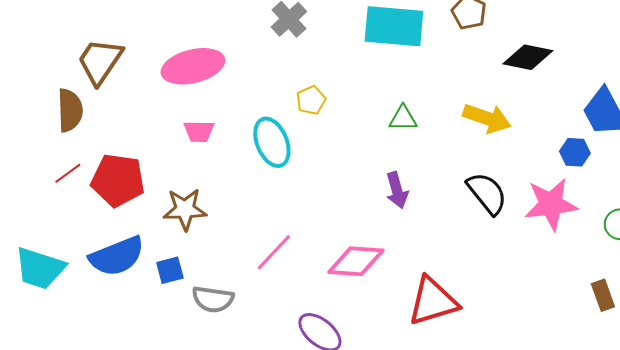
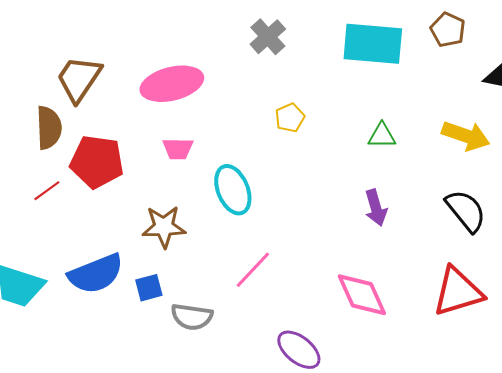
cyan ellipse: (272, 142) -> (233, 190), moved
red pentagon: (118, 180) -> (97, 162), moved
pink diamond: (356, 261) -> (362, 295), moved, turned 62
red triangle: (433, 301) -> (458, 292), moved

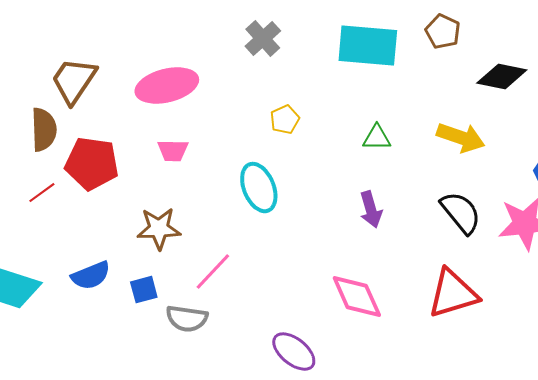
cyan ellipse: (233, 190) -> (259, 188), moved
pink line: (253, 270) -> (213, 272), moved
blue semicircle: (96, 274) -> (91, 276), size x0.7

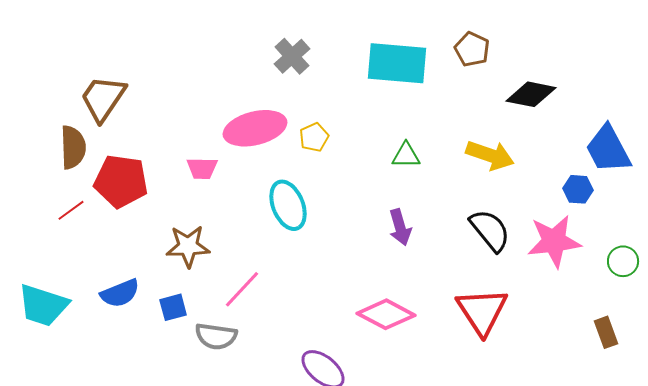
pink ellipse: (167, 86) -> (255, 128), moved
red triangle: (453, 294) -> (482, 311), turned -46
pink diamond: (357, 297) -> (386, 314), turned -38

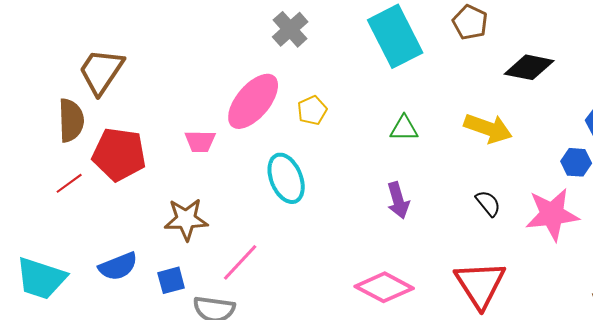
cyan rectangle: (397, 63) -> (395, 36), turned 58
pink ellipse: (255, 128) -> (253, 101), turned -36
black semicircle: (490, 230) -> (488, 203), size x0.6

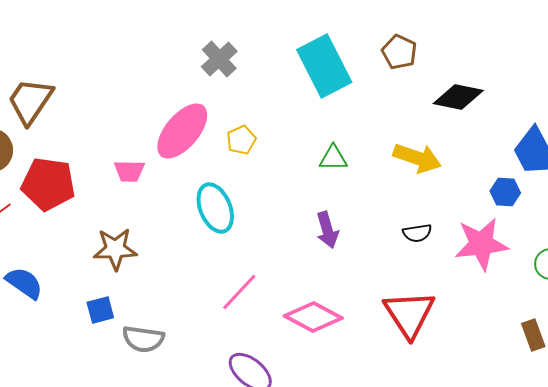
black semicircle: (488, 203) -> (417, 233), turned 120
pink line: (240, 262) -> (239, 292), moved
blue semicircle: (118, 266) -> (24, 283), moved, turned -123

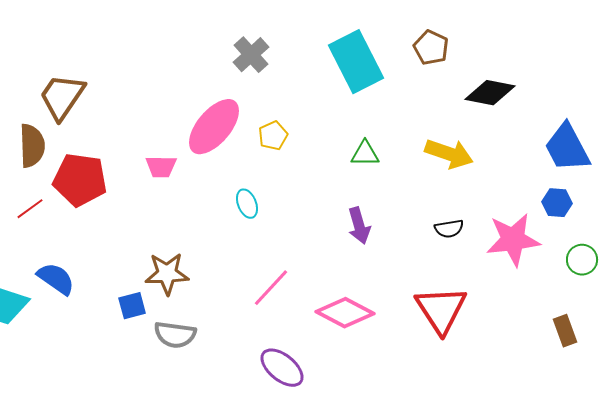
blue hexagon: (505, 192) -> (557, 203), moved
cyan ellipse: (215, 208) -> (247, 204), size x0.6
brown star: (115, 249) -> (167, 274), moved

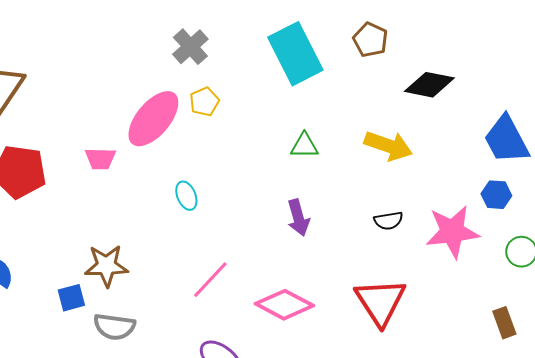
yellow pentagon: (273, 136) -> (204, 102), moved

